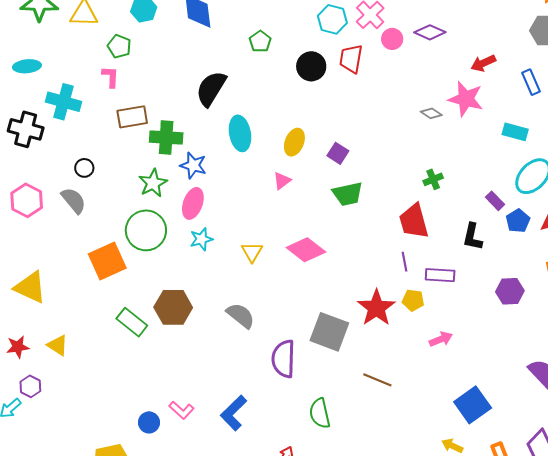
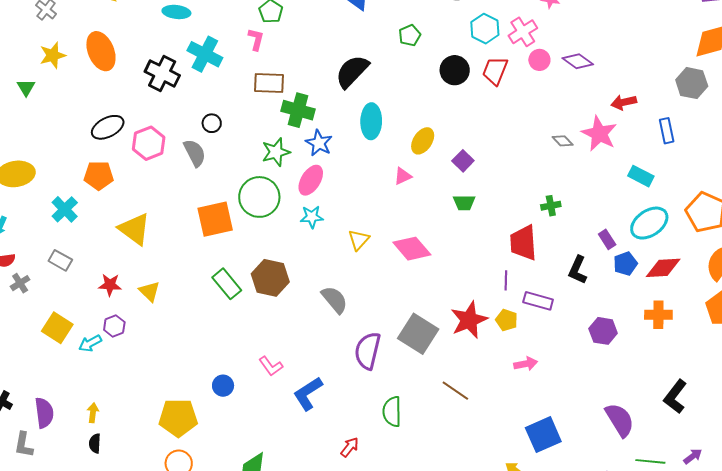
green trapezoid: (348, 194) -> (464, 203), size x0.7
pink L-shape: (182, 410) -> (271, 366), moved

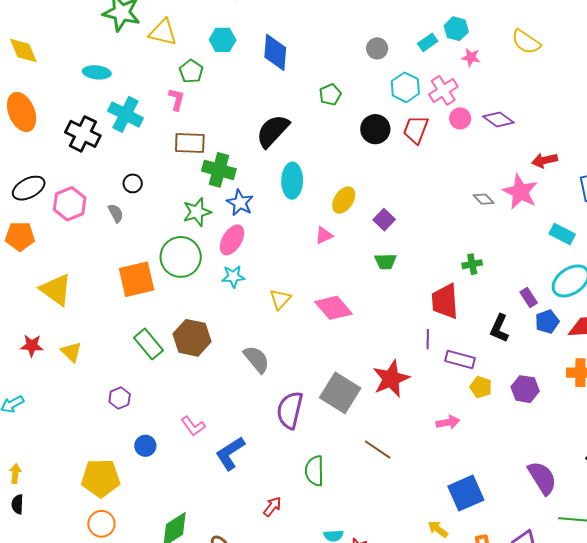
gray semicircle: (195, 153) -> (116, 213), size x0.7
yellow pentagon: (507, 320) -> (481, 387), moved
purple hexagon: (114, 326) -> (120, 398), moved

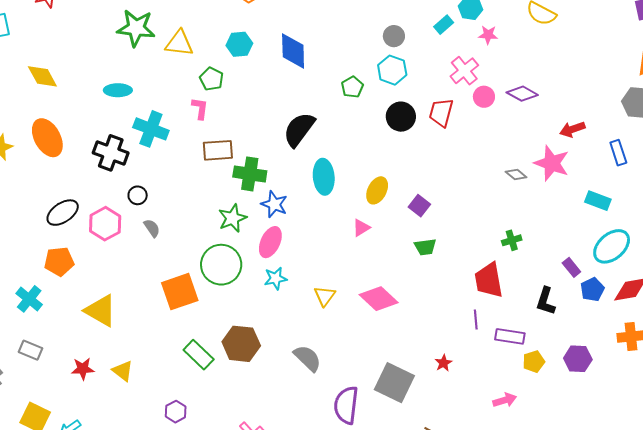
cyan hexagon: (405, 87) -> (392, 70), moved
black circle: (133, 183) -> (138, 195), moved
red star: (391, 379) -> (443, 363), size x0.5
yellow pentagon: (481, 387) -> (534, 362), turned -30

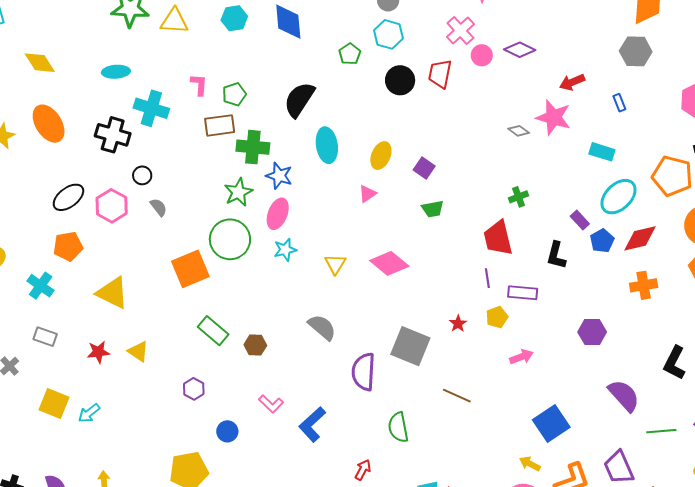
green pentagon: (212, 79) -> (234, 94), moved, turned 30
blue rectangle: (618, 153) -> (619, 103), size x0.7
brown hexagon: (241, 344) -> (255, 345), moved, size x0.6
purple hexagon: (578, 359) -> (592, 332), moved
yellow pentagon: (534, 362) -> (497, 317), moved

